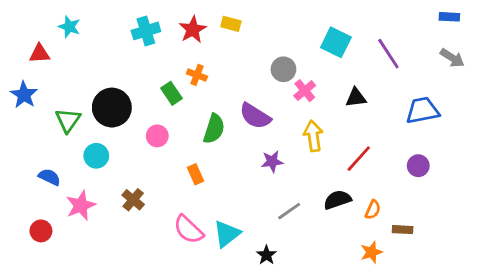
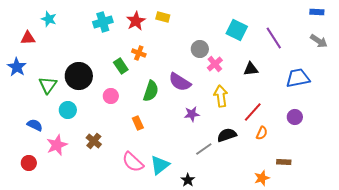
black semicircle: (337, 200) -> (227, 135), moved
orange semicircle: (373, 210) -> (262, 133), moved

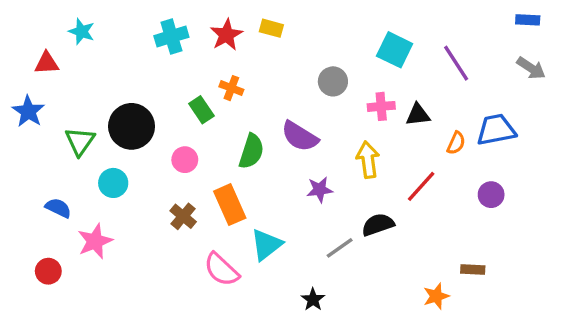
pink cross: (215, 64) -> (381, 106), moved, turned 35
orange rectangle: (138, 123) -> (230, 205), size x1.6
orange semicircle: (262, 133) -> (456, 143), moved
brown cross: (94, 141) -> (183, 216), moved
cyan triangle: (160, 165) -> (266, 245), moved

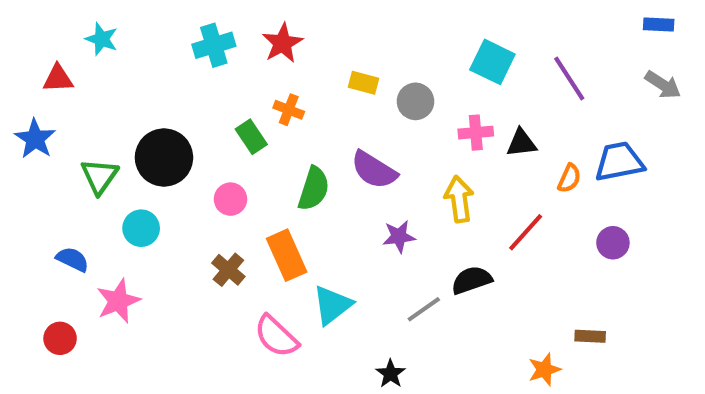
yellow rectangle: (271, 28) -> (364, 83), moved

